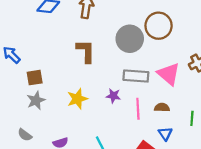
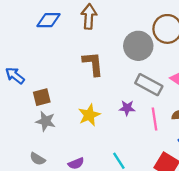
gray rectangle: (136, 76) -> (149, 85), turned 30
gray star: (36, 100) -> (46, 121), turned -30

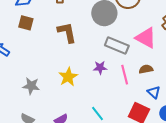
brown square: (42, 97) -> (26, 23), moved, turned 35

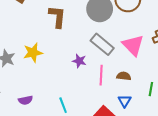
yellow star: (68, 77) -> (33, 53), moved

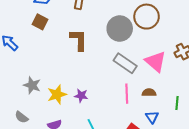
yellow star: (33, 53) -> (57, 95), moved
purple star: (79, 61) -> (81, 96), moved

